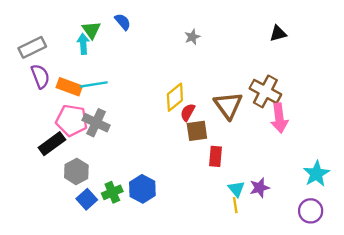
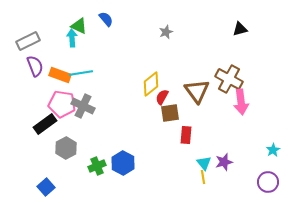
green triangle: (91, 30) -> (79, 26), turned -30
cyan star: (316, 174) -> (273, 150), size x0.6
blue square: (87, 199) -> (46, 187), moved

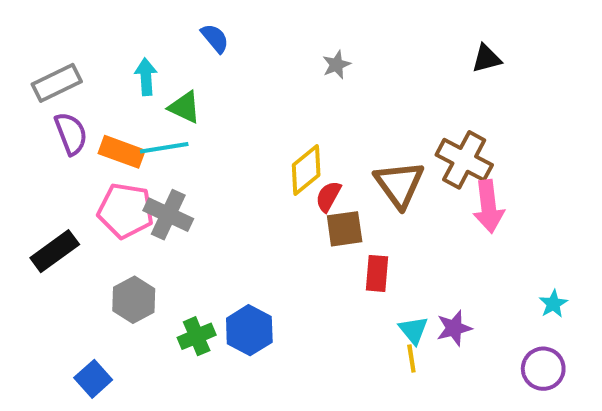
green triangle: (79, 26) -> (184, 107), moved
black rectangle: (45, 124) -> (55, 251), moved

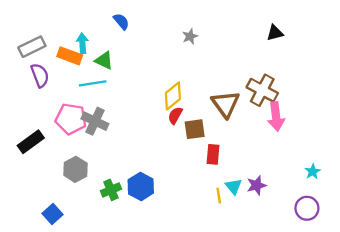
orange rectangle: (122, 152) -> (70, 56), moved
red semicircle: (328, 196) -> (175, 115), moved
yellow line: (411, 359) -> (219, 196), moved

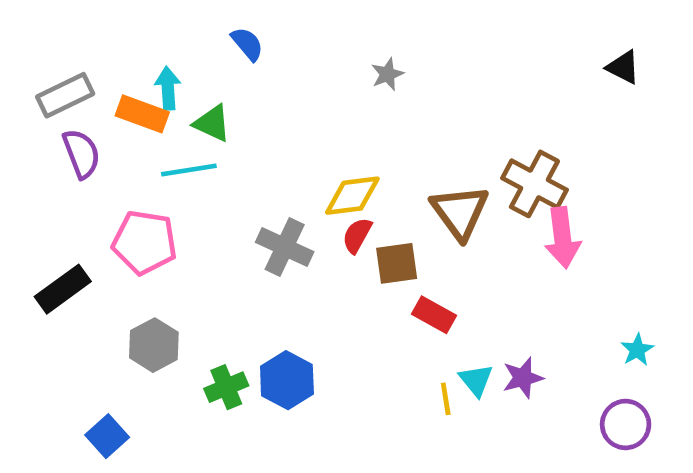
black triangle: (275, 33) -> (623, 67), moved, turned 42
yellow diamond: (173, 96) -> (352, 196), turned 32
gray cross: (95, 121) -> (285, 247), moved
red rectangle: (213, 154) -> (434, 315), turned -66

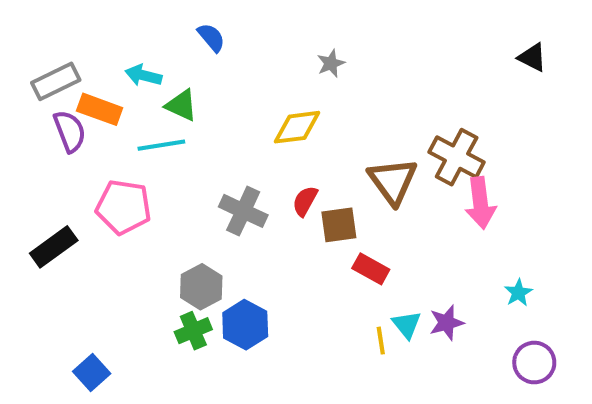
cyan arrow: (168, 88) -> (143, 75), turned -72
orange rectangle: (142, 114) -> (100, 109), moved
yellow diamond: (352, 196) -> (297, 127), moved
gray hexagon: (154, 345) -> (201, 287), moved
cyan star: (637, 350) -> (518, 293), moved

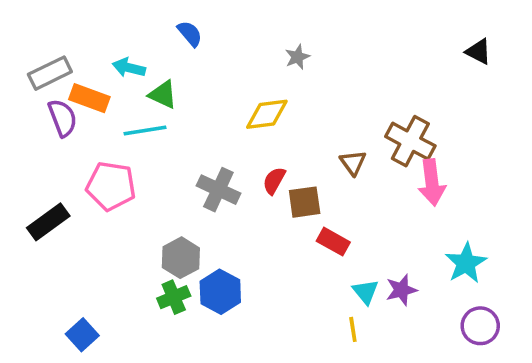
brown triangle: (393, 181) -> (353, 163), size x0.6
cyan star: (518, 293) -> (466, 263), size x1.6
yellow line: (381, 341) -> (353, 329), moved

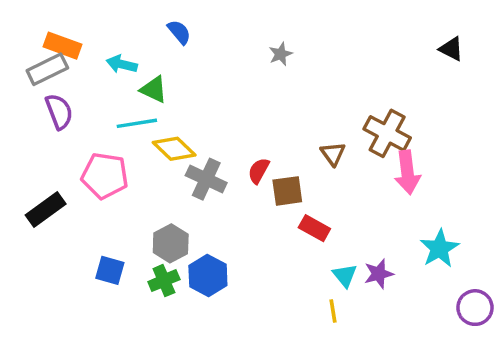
orange rectangle: (89, 98) -> (63, 46), moved
yellow diamond: (267, 114) -> (174, 149), moved, turned 51
purple circle: (480, 326) -> (475, 308), moved
blue square: (82, 335) -> (110, 270), moved, turned -32

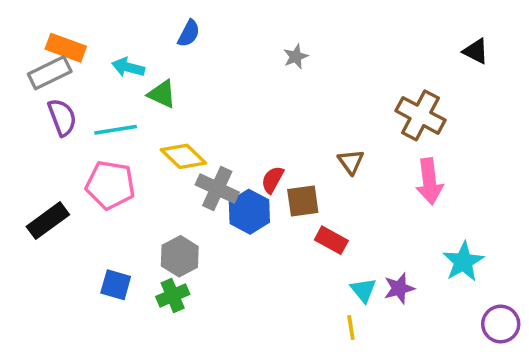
blue semicircle: (179, 32) -> (189, 33), turned 68
cyan line: (137, 123) -> (116, 130), moved
brown cross: (387, 133) -> (420, 115), moved
blue hexagon: (208, 275) -> (249, 212), moved

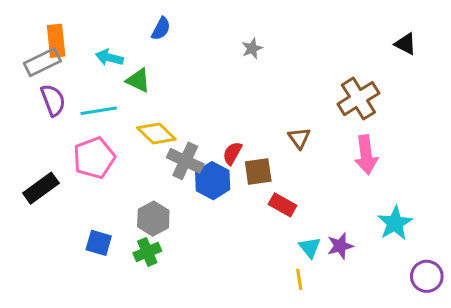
orange rectangle: (66, 48) -> (56, 41), turned 64
brown cross: (420, 115) -> (358, 99), turned 30
pink pentagon: (110, 185) -> (94, 158), turned -30

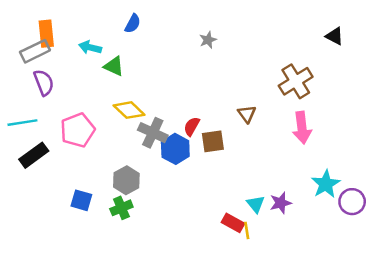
cyan line: (99, 111) -> (22, 123), moved
red rectangle: (282, 205) -> (233, 223), moved
purple circle: (427, 276) -> (352, 202), moved

